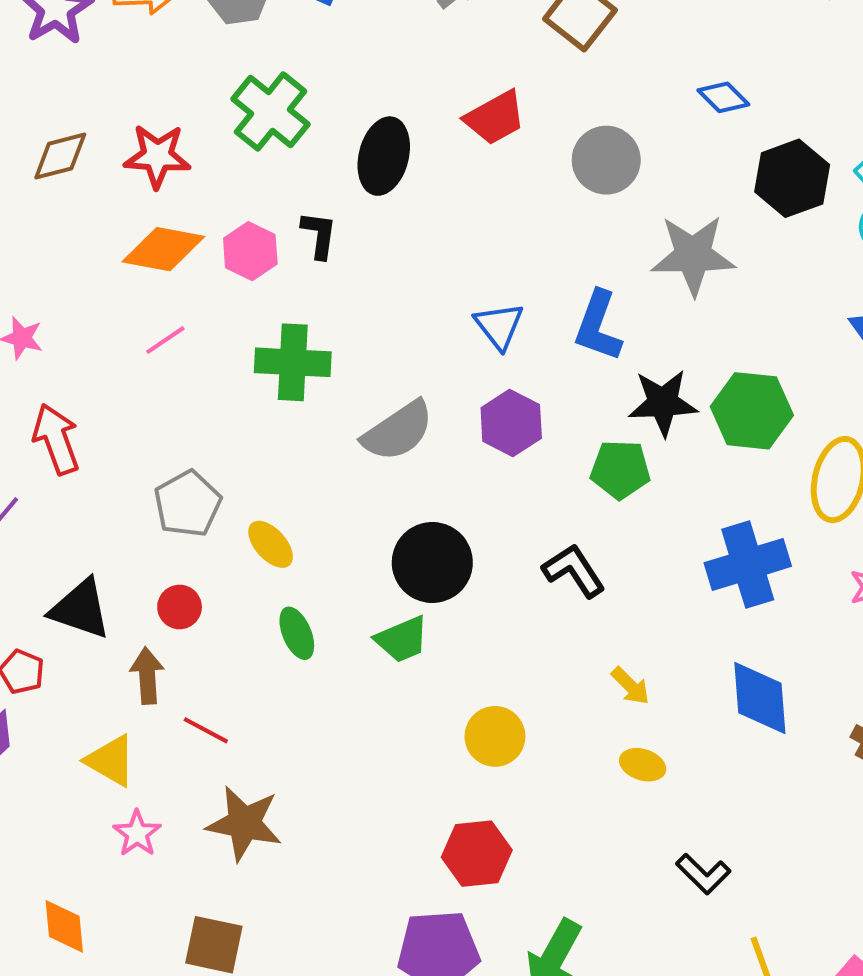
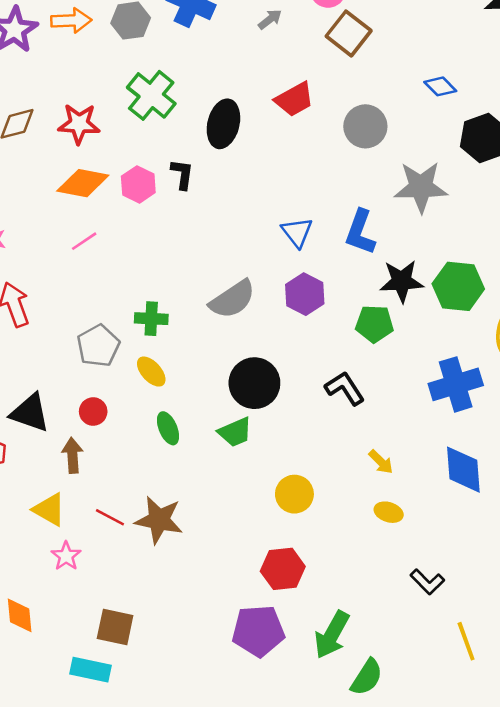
green cross: (293, 362) -> (151, 319), moved, size x0.7
red line: (206, 730) -> (110, 517), moved
brown star: (244, 823) -> (159, 520), moved

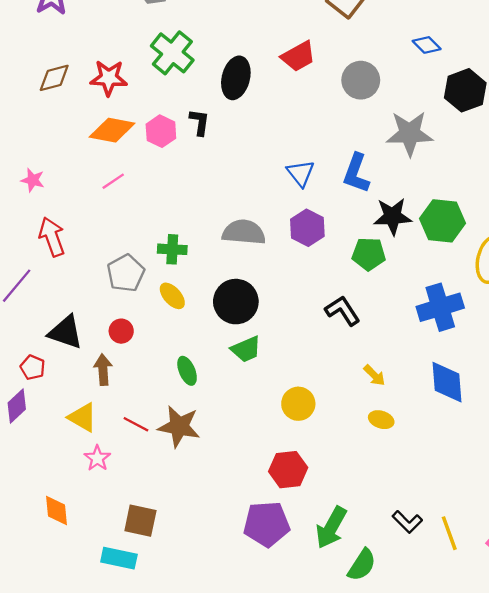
gray semicircle: (233, 299) -> (244, 232), turned -141
black circle: (254, 383) -> (236, 302), moved
green ellipse: (168, 428) -> (187, 371), moved
black L-shape: (427, 582) -> (407, 522), moved

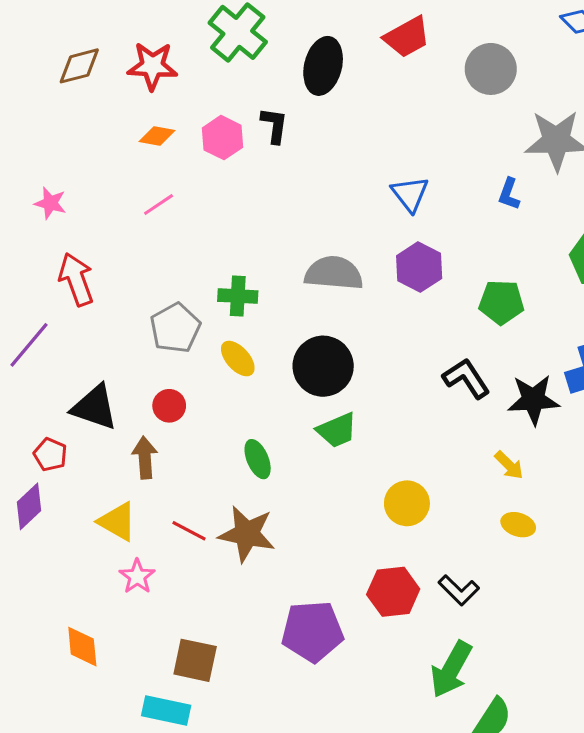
orange diamond: (112, 130) -> (157, 136), size x0.6
blue L-shape: (356, 173) -> (509, 194), moved, size x0.6
black star: (393, 216) -> (533, 400), moved
black L-shape: (407, 522) -> (459, 590), moved
purple pentagon: (267, 524) -> (312, 631), moved

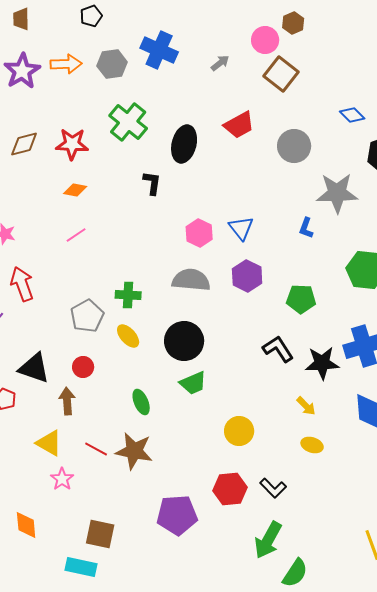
pink hexagon: (223, 138) -> (199, 233), moved

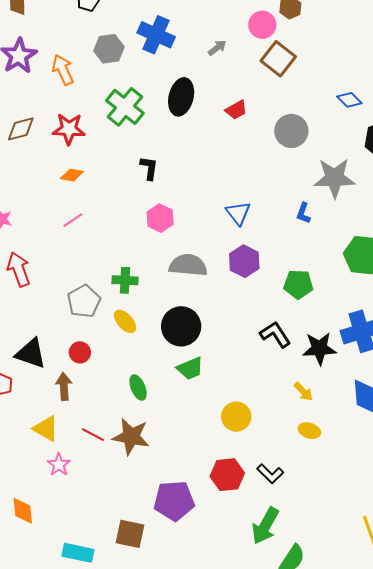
orange arrow: (66, 64) -> (63, 70), moved, turned -112
red trapezoid: (239, 125) -> (236, 110), size x0.7
black ellipse: (184, 144) -> (181, 97), moved
pink hexagon: (199, 233) -> (160, 218), moved
brown square: (100, 534) -> (130, 534), moved

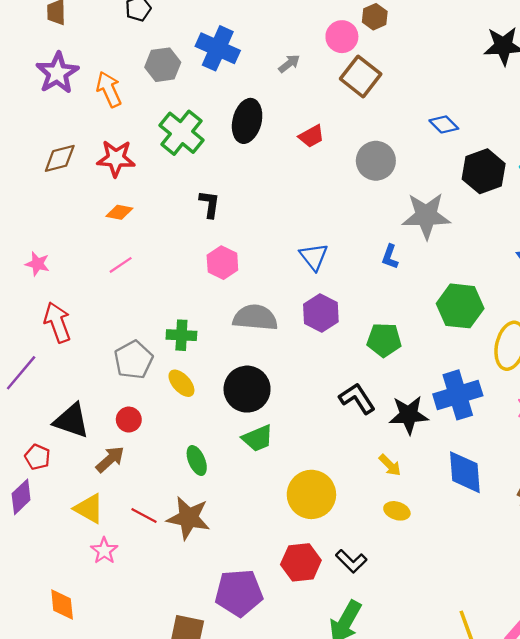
brown arrow: (64, 386) -> (110, 459), turned 52
yellow circle: (236, 417) -> (311, 494), size x1.4

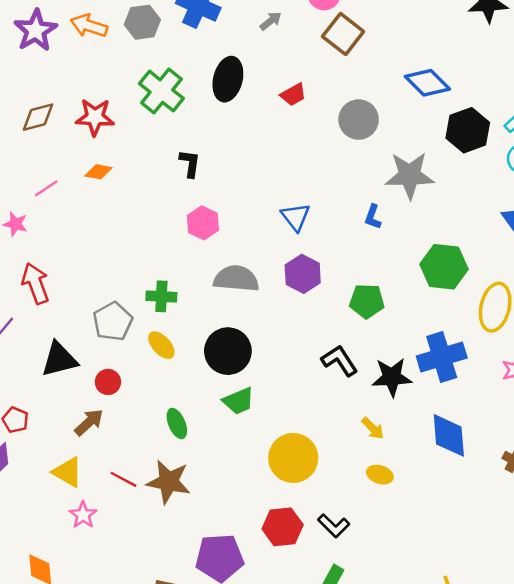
orange arrow: (109, 89) -> (89, 26), moved, turned -48
blue diamond: (444, 124) -> (427, 83), size x1.5
pink line: (121, 265) -> (46, 188), moved
black triangle: (71, 421) -> (59, 359), moved, turned -33

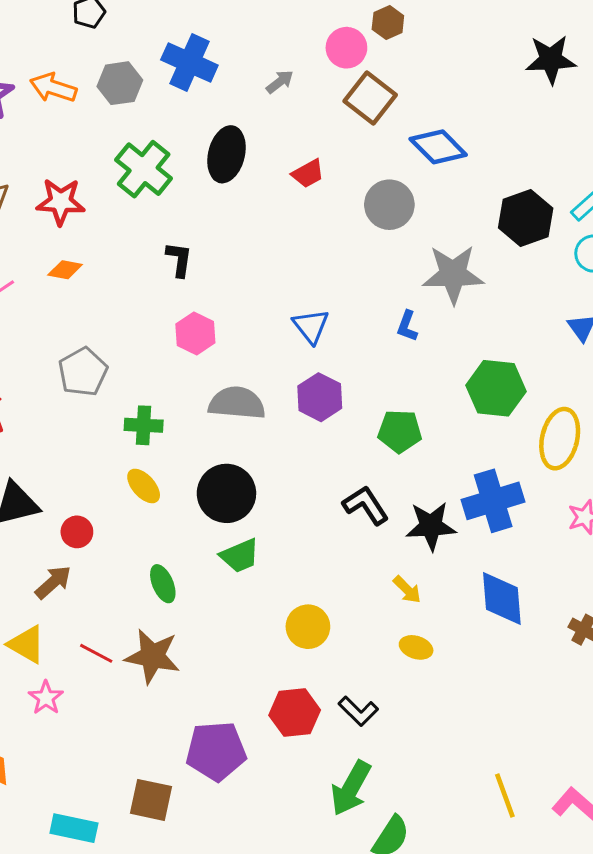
blue diamond: (427, 83) -> (438, 147), moved
gray pentagon: (113, 321) -> (83, 372), moved
yellow circle: (293, 458) -> (308, 627), size x0.7

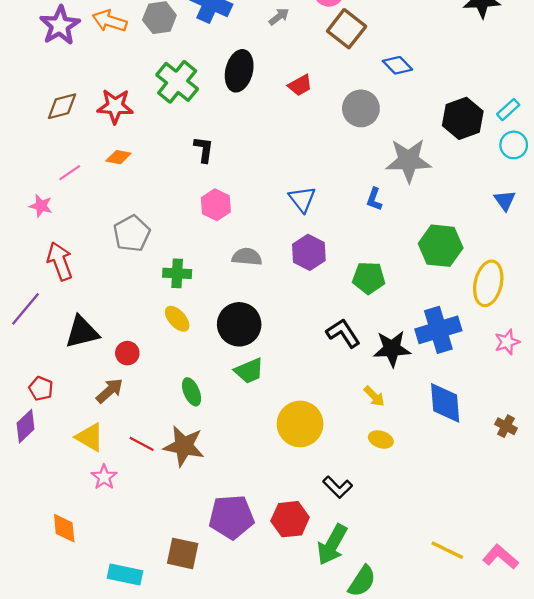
blue diamond: (438, 147) -> (397, 65), size x0.7
gray semicircle: (237, 403) -> (247, 257), size x0.7
yellow circle: (308, 627) -> (300, 424), size x1.4
red hexagon: (295, 713) -> (290, 519), moved
yellow line: (505, 795) -> (447, 550), turned -44

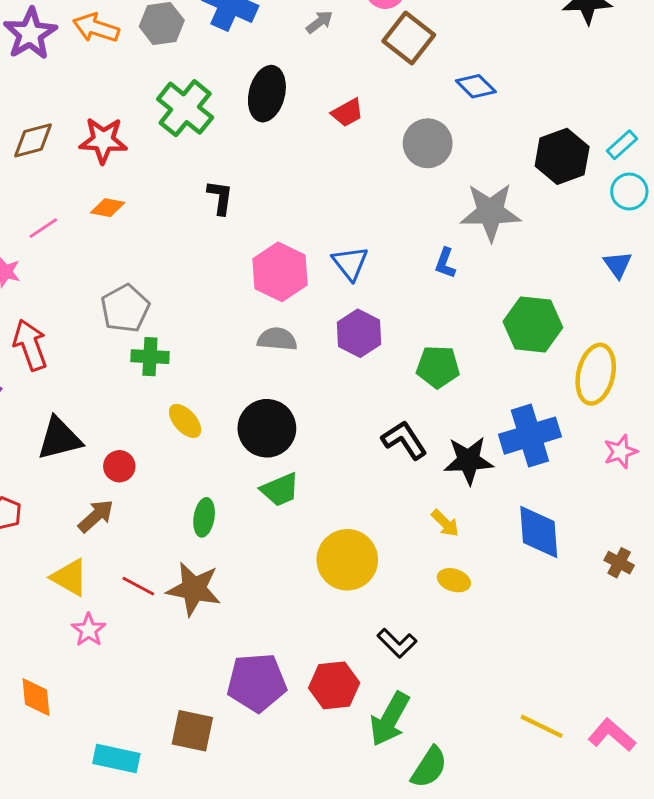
pink hexagon: (216, 205) -> (280, 272), moved, size x1.4
green cross: (177, 273) -> (150, 357), moved
green ellipse: (192, 392) -> (204, 517), turned 32

